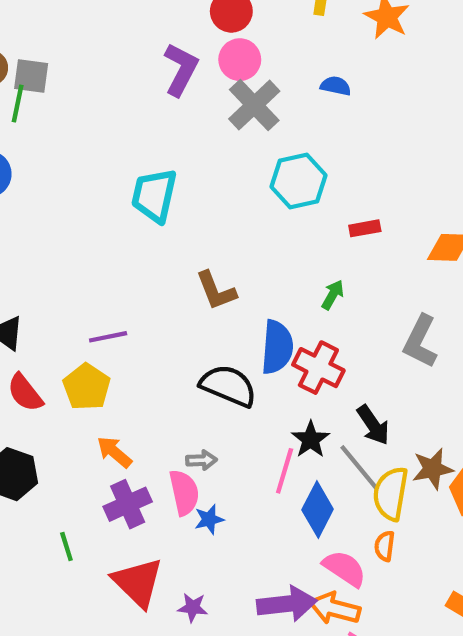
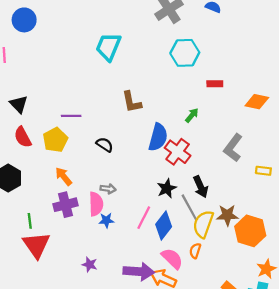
black semicircle: (228, 386) -> (105, 145), moved, size x0.6
pink line: (285, 471) -> (144, 218), moved
red triangle: (138, 582) -> (36, 245), moved

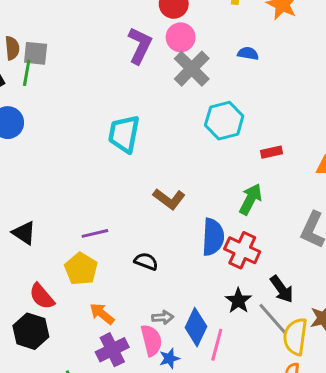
brown L-shape: (132, 102) -> (169, 199), turned -30
green arrow: (192, 115) -> (251, 199), size x1.5
red semicircle: (23, 137) -> (42, 296), moved
blue diamond: (164, 225) -> (196, 327), moved

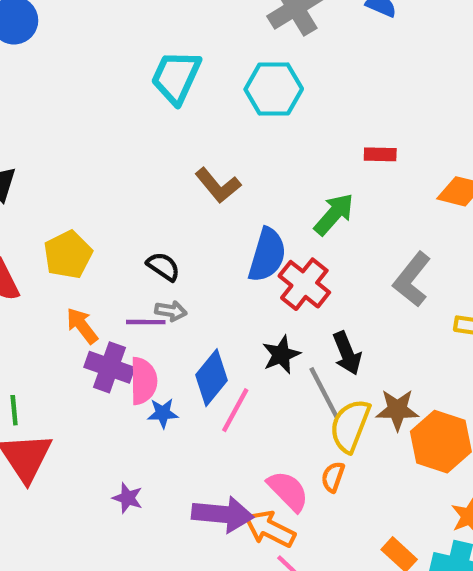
cyan hexagon: (224, 121) -> (274, 89), moved
purple line: (95, 233) -> (146, 322), moved
gray arrow: (163, 317) -> (171, 311), moved
purple cross: (112, 350) -> (109, 367), moved, turned 32

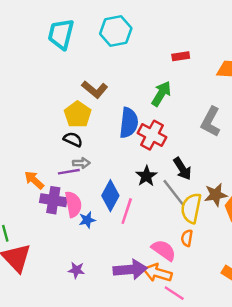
yellow pentagon: (68, 255) -> (78, 114), moved

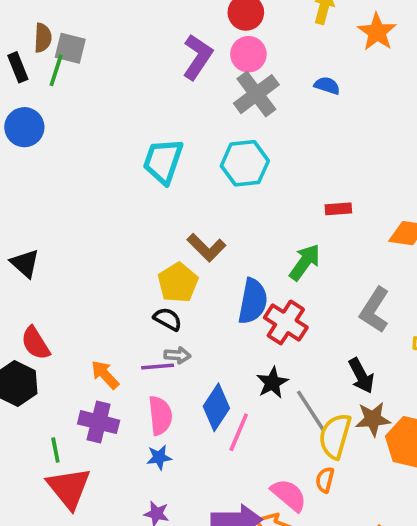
black arrow: (182, 169) -> (361, 376), moved
purple cross: (53, 200) -> (99, 422), moved
blue star: (87, 220) -> (159, 457), moved

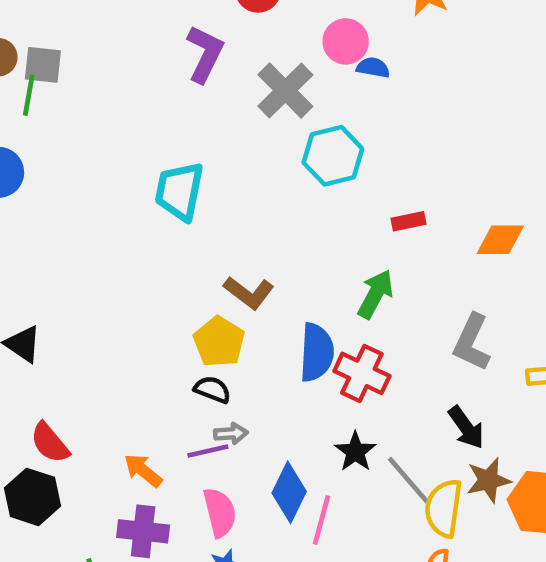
pink circle: (248, 54) -> (346, 41), moved
cyan hexagon: (245, 163) -> (333, 156), moved

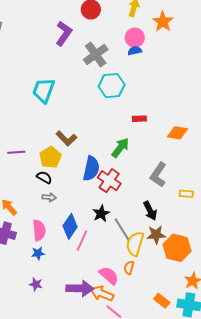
pink circle: (346, 41) -> (135, 38), moved
blue semicircle: (373, 68) -> (135, 51), turned -32
purple line: (208, 451) -> (16, 152), moved

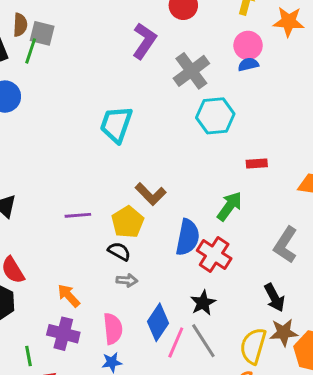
orange star: (163, 22) -> (289, 22), turned -30
gray line: (122, 230) -> (203, 341), moved

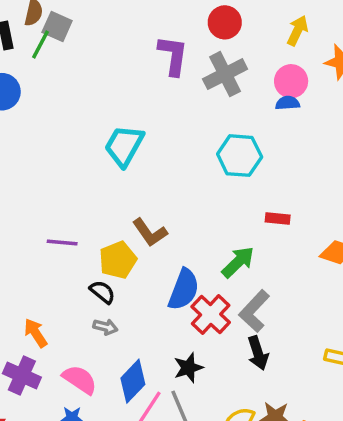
purple L-shape: (144, 41) -> (173, 55), turned -36
gray cross: (191, 71) -> (225, 74), moved
gray L-shape: (285, 245) -> (254, 311), moved
black arrow: (274, 298) -> (258, 353), moved
pink semicircle: (113, 329) -> (80, 380), turned -60

